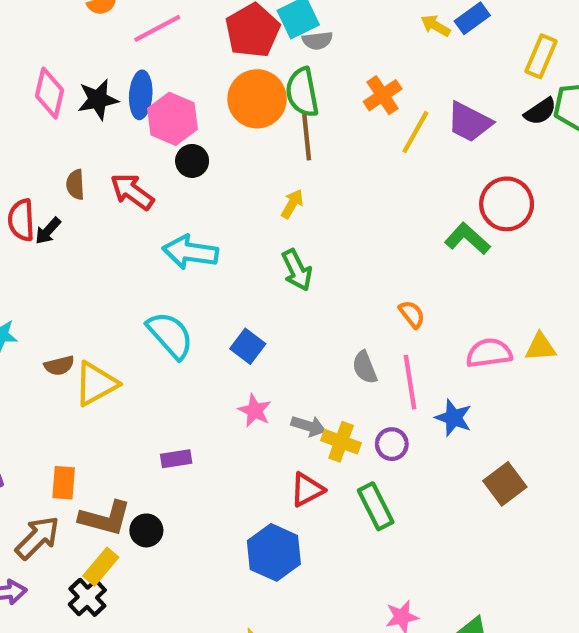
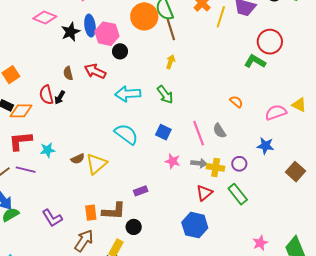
pink diamond: (50, 93) -> (45, 18), moved, turned -70
green arrow: (297, 270) -> (165, 95), moved
yellow triangle: (541, 347) -> (299, 105), turned 42
pink line: (410, 382) -> (199, 133), moved
brown L-shape: (105, 518) -> (114, 211), moved

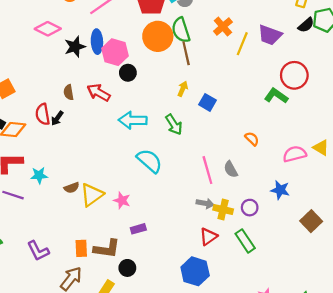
blue square: (163, 132) -> (208, 102), moved
cyan semicircle: (126, 134) -> (149, 161), moved
pink star: (173, 161) -> (122, 200), moved

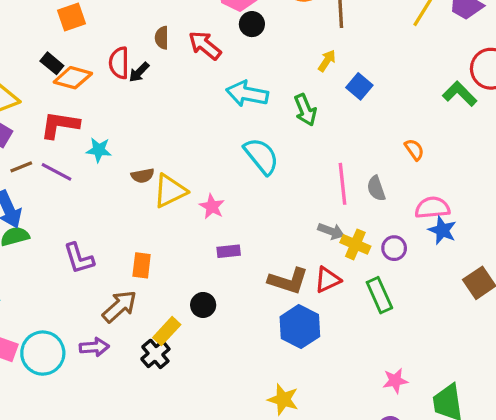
pink semicircle: (295, 154) -> (432, 208), moved
brown L-shape: (107, 249) -> (288, 281), moved

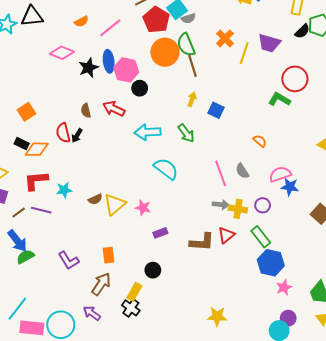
blue hexagon: (300, 327) -> (271, 263), moved
purple arrow: (94, 347) -> (92, 313), turned -126

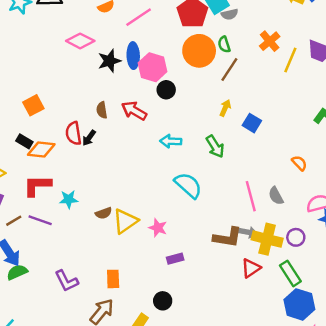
green semicircle: (186, 45) -> (224, 44), size x0.6
brown line: (192, 66) -> (229, 69), turned 45
cyan arrow: (147, 132) -> (171, 141), size x0.7
yellow cross: (238, 209) -> (267, 239), size x1.4
brown L-shape: (202, 242) -> (227, 237), moved

